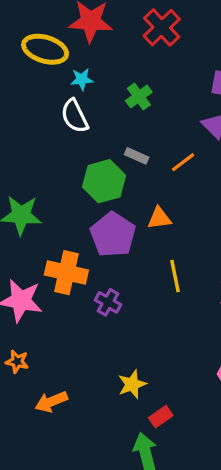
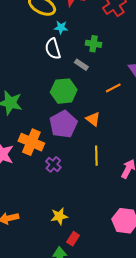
green cross: (139, 97) -> (94, 44), turned 35
gray rectangle: (137, 156) -> (81, 65), moved
orange triangle: (159, 218) -> (93, 119), turned 35
red rectangle: (161, 417) -> (73, 239), turned -32

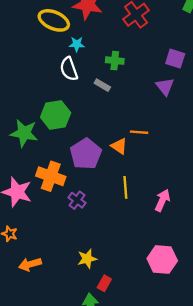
orange line: (113, 88) -> (139, 132), moved, turned 35
green hexagon: (64, 91) -> (56, 115), moved

